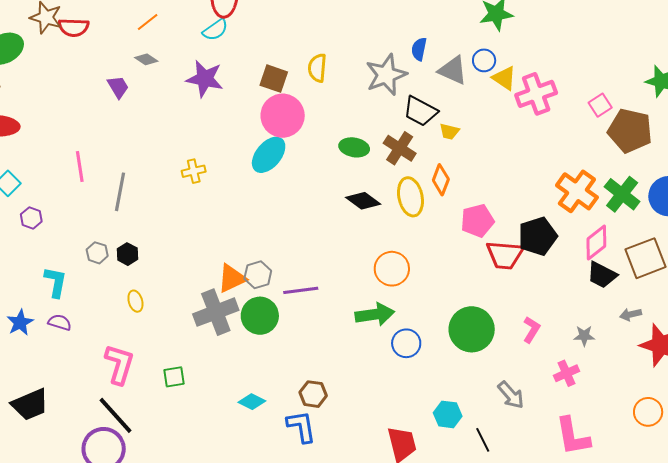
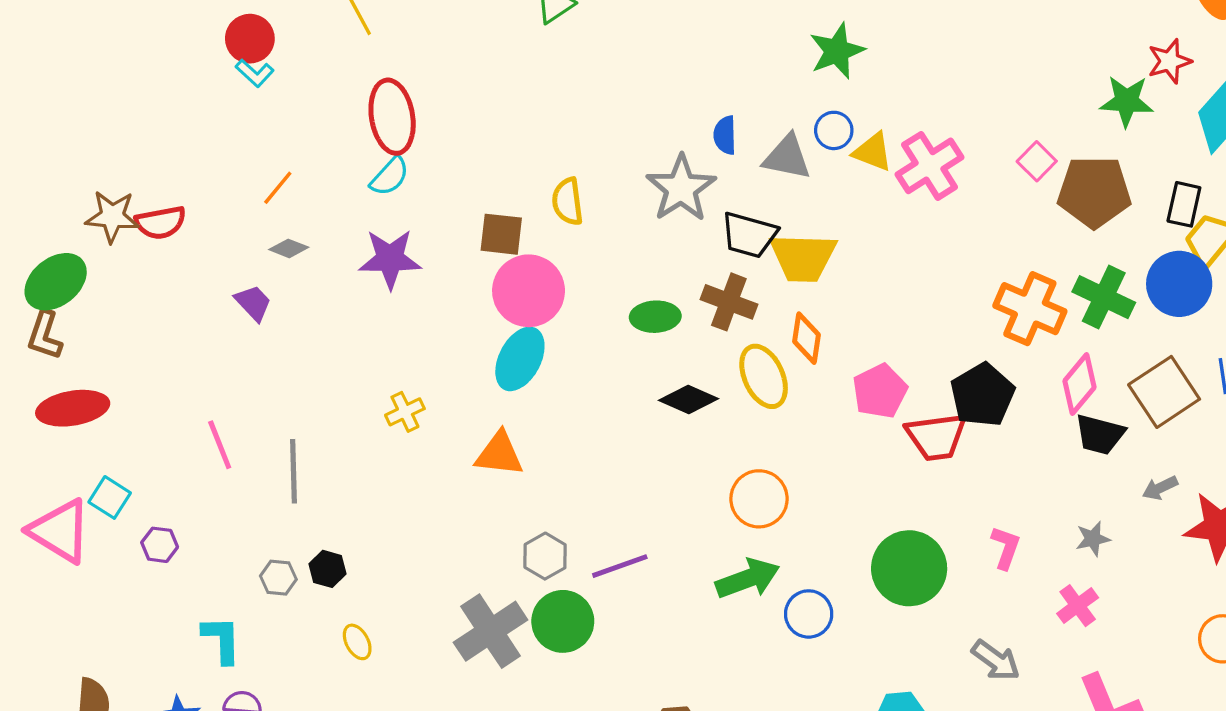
yellow trapezoid: (449, 132) -> (803, 257), size x2.0
orange triangle: (232, 278) -> (499, 454), moved, turned 44

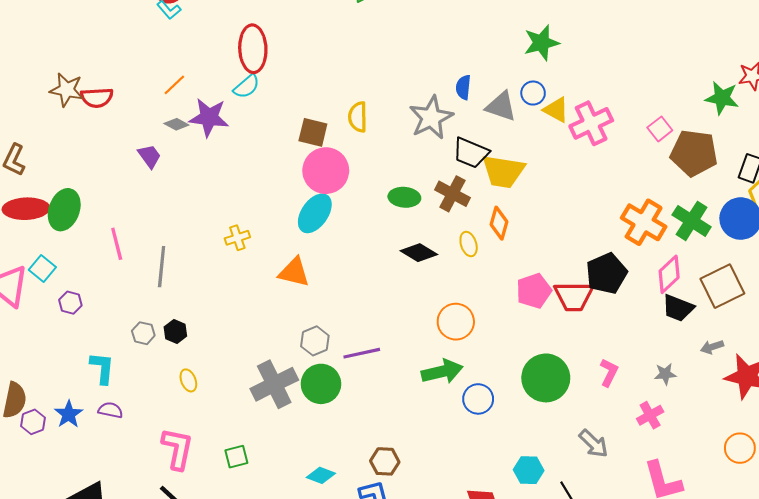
purple star: (390, 259) -> (209, 117), moved
green ellipse: (56, 282) -> (64, 210), moved, turned -39
yellow ellipse: (764, 376) -> (469, 244), size x0.6
pink pentagon: (880, 391) -> (534, 291), moved

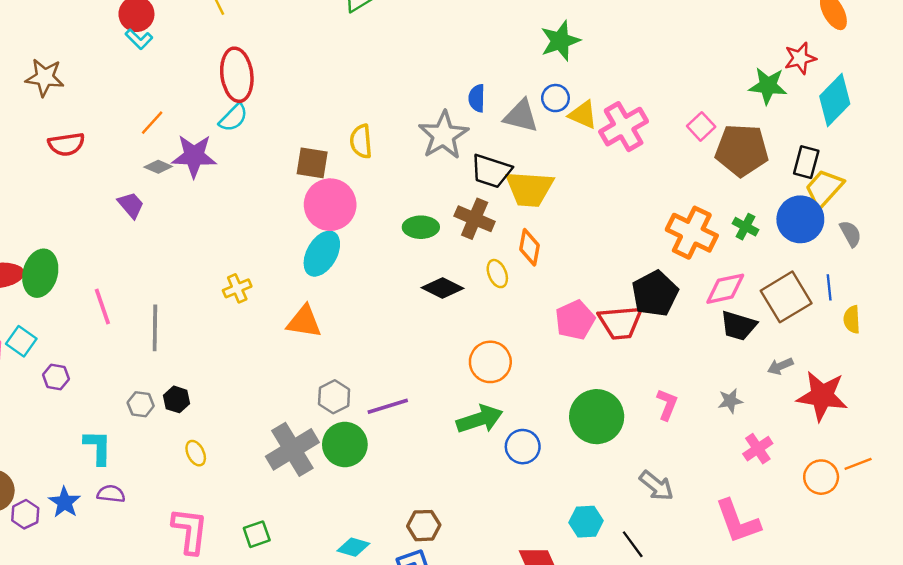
brown star: (67, 90) -> (45, 77), moved
green cross: (692, 221) -> (745, 227), size x0.6
pink diamond: (669, 274) -> (725, 289), turned 36
pink cross: (650, 415) -> (758, 449), moved

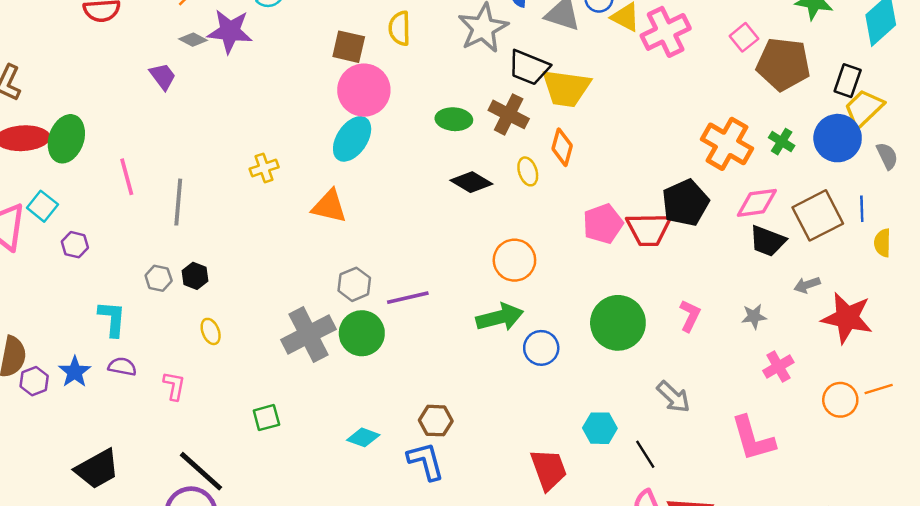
pink L-shape: (190, 531) -> (174, 386), moved, size x0.6

